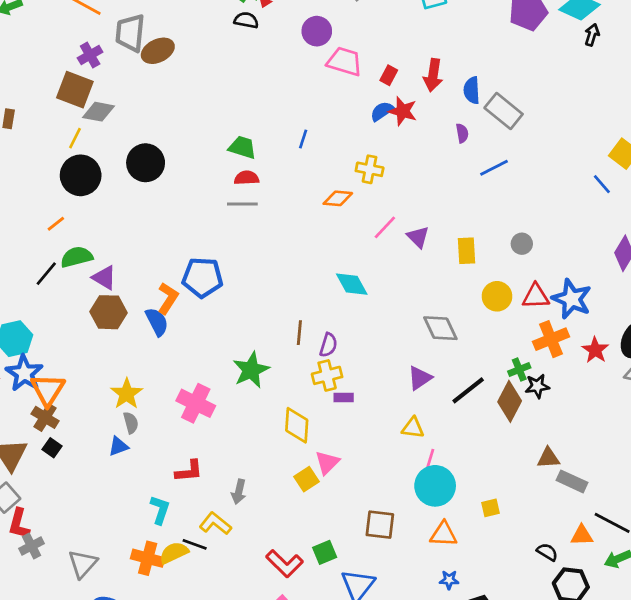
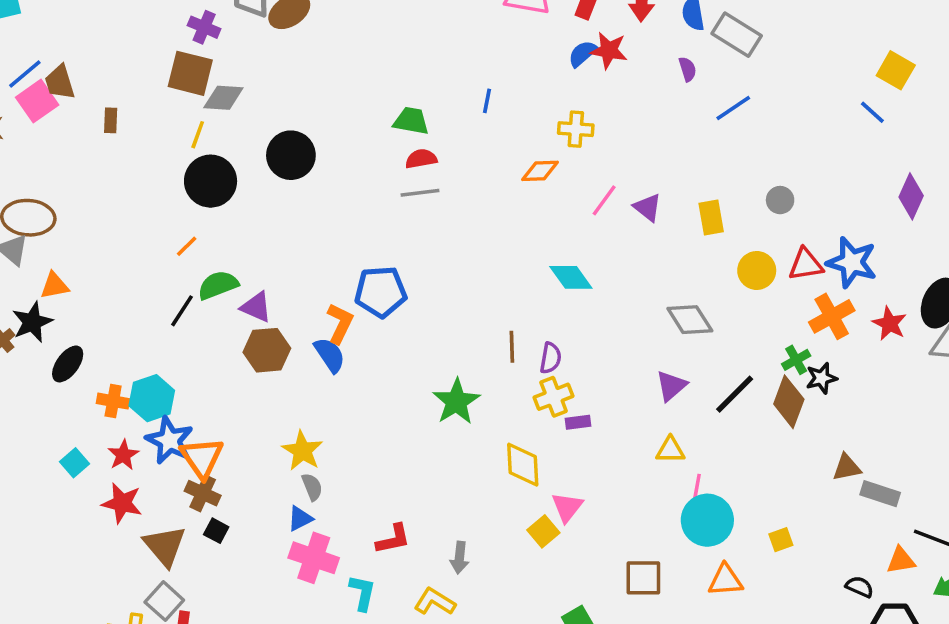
purple cross: (90, 55) -> (204, 27), turned -30
pink cross: (196, 403) -> (314, 558), moved

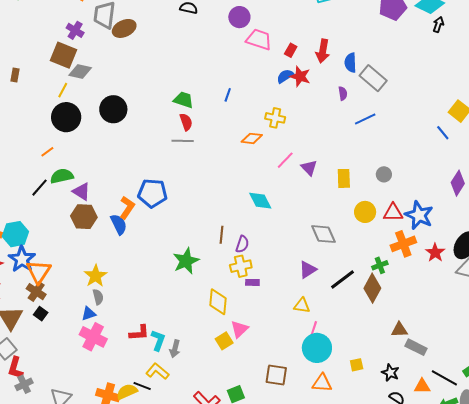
red semicircle: (421, 159) -> (186, 122), turned 72
black star: (821, 378) -> (390, 373), moved, turned 30
cyan L-shape: (362, 593) -> (158, 340), moved

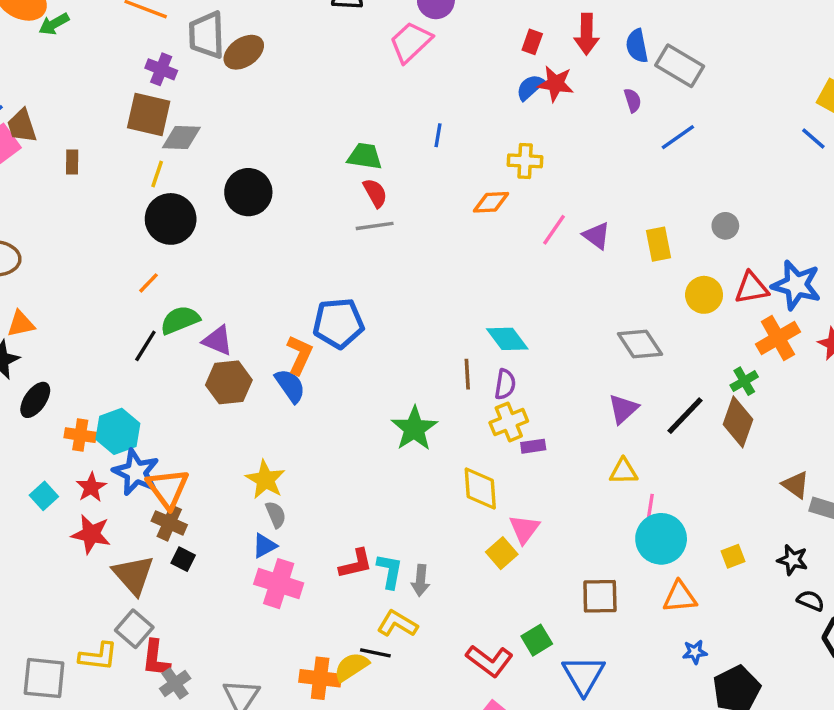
pink trapezoid: (259, 40) -> (411, 42), moved, turned -52
cyan diamond: (260, 201) -> (507, 339), moved
brown triangle: (399, 330) -> (796, 485), turned 48

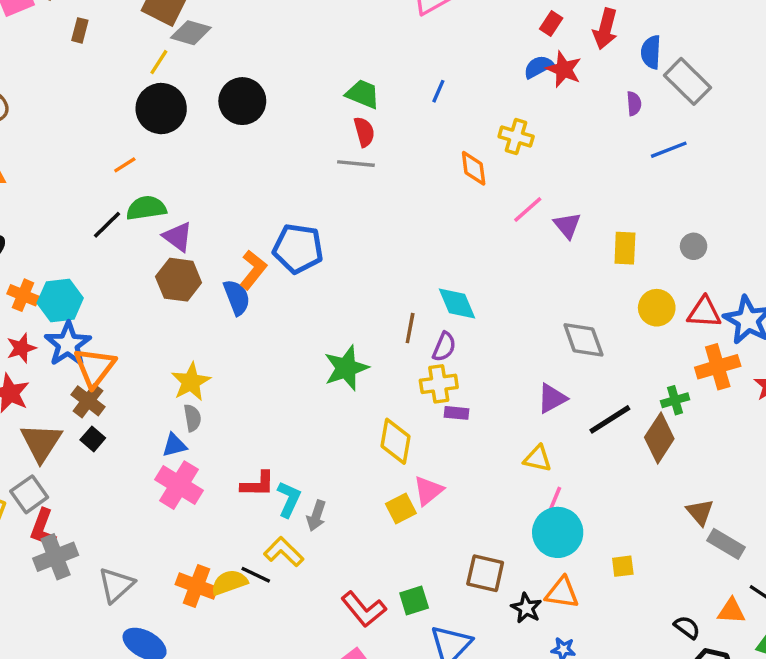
orange diamond: (491, 202) -> (474, 168), turned 72
black star: (793, 560) -> (526, 608), moved
gray cross: (175, 684) -> (56, 557), size x1.4

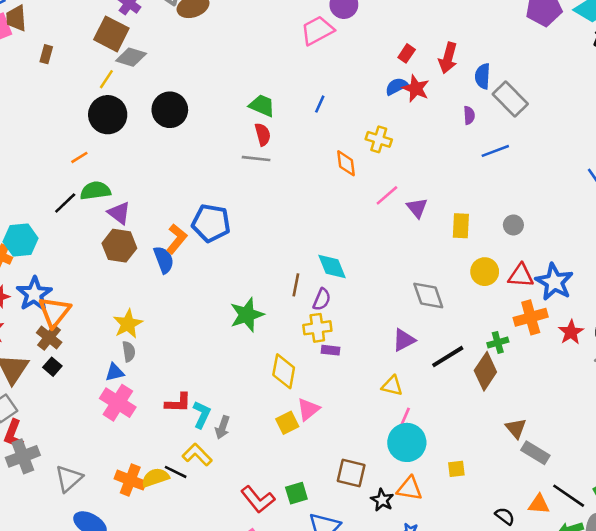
cyan hexagon: (60, 301) -> (21, 240), moved

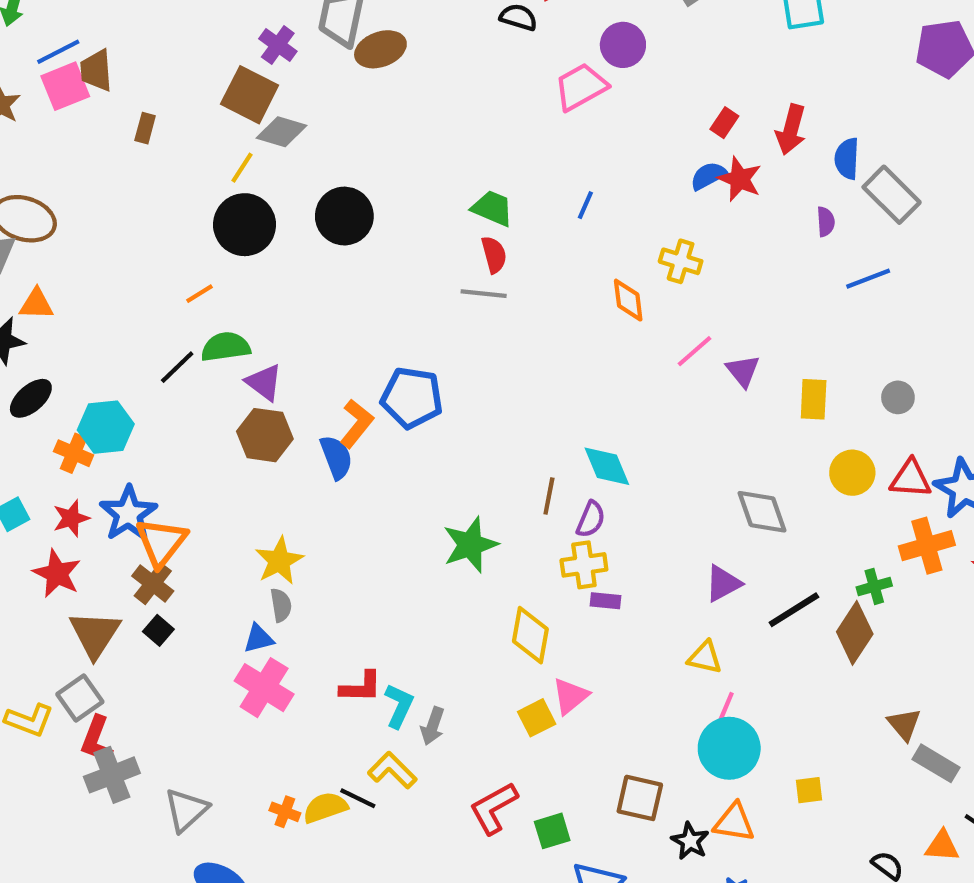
orange cross: (130, 480) -> (285, 812), size x0.6
red L-shape: (258, 499) -> (494, 808), moved, turned 100

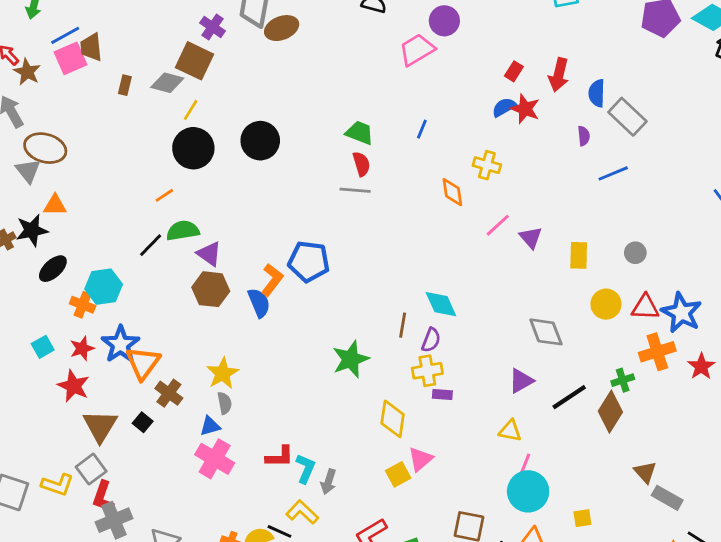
gray diamond: (281, 132) -> (167, 83), moved
brown cross: (153, 583) -> (169, 393), moved

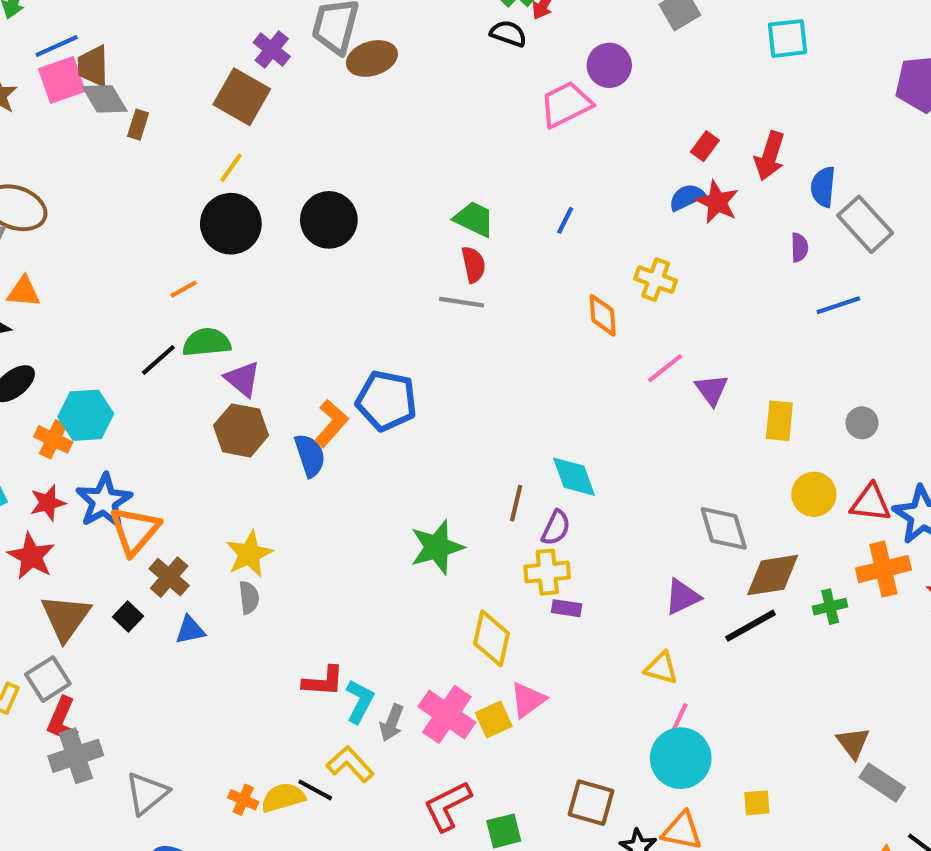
gray diamond: (167, 83) -> (105, 99), moved, turned 40
brown diamond: (610, 412) -> (773, 575), moved, turned 45
blue triangle: (210, 426) -> (190, 630), moved
pink cross: (215, 459) -> (447, 714), moved

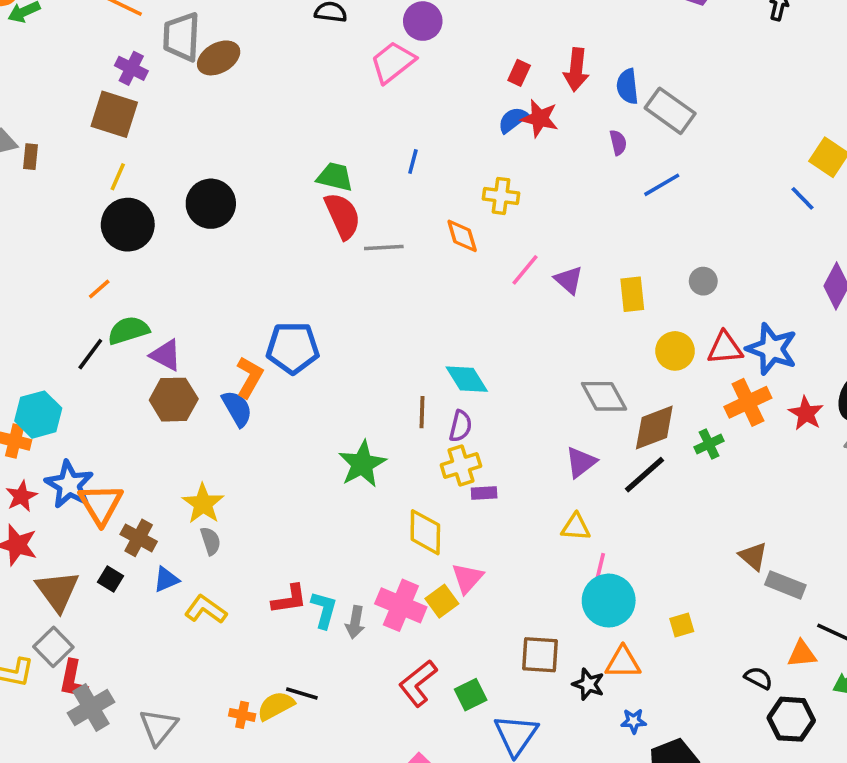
red semicircle: (473, 265) -> (342, 216), size x1.5
gray line: (462, 302) -> (384, 248), moved
yellow L-shape: (350, 764) -> (206, 609), moved

